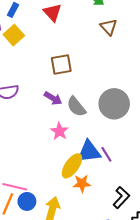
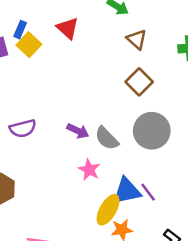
yellow square: (14, 35) -> (29, 45), moved
brown square: (61, 65) -> (139, 82), moved, turned -30

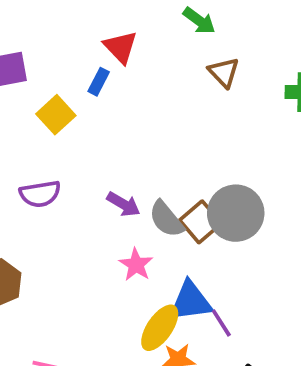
blue rectangle: (20, 30) -> (99, 82), moved
yellow square: (29, 45) -> (56, 115), moved
brown square: (139, 82) -> (201, 222), moved
purple line: (148, 192) -> (221, 323), moved

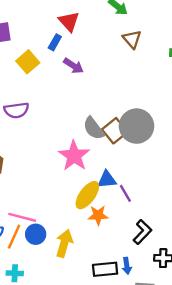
purple arrow: (123, 204) -> (73, 66), moved
pink star: (136, 265) -> (74, 156), size x1.5
blue triangle: (190, 301) -> (107, 180), size x0.7

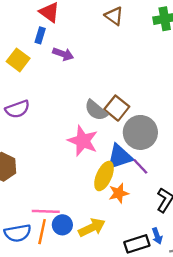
gray circle: (137, 126) -> (140, 132), moved
blue triangle: (107, 180) -> (120, 157), size x1.4
yellow arrow: (64, 243) -> (92, 228), turned 60

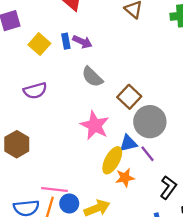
blue rectangle: (40, 35) -> (66, 41), moved, turned -32
gray semicircle: (96, 110) -> (92, 77), moved
blue triangle: (120, 157) -> (128, 143), size x0.7

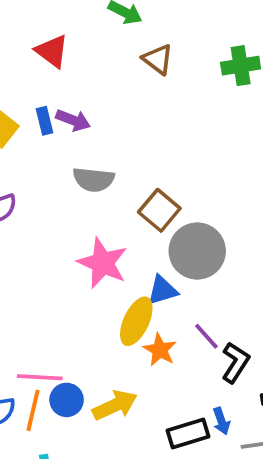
gray semicircle: (92, 77) -> (94, 180), turned -35
purple line: (147, 154) -> (206, 336), moved
orange star: (125, 178) -> (160, 350), turned -30

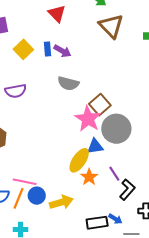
brown triangle: (158, 59) -> (111, 26), size x1.5
pink star: (103, 263) -> (88, 119), moved
blue arrow: (221, 421) -> (115, 219), turned -48

